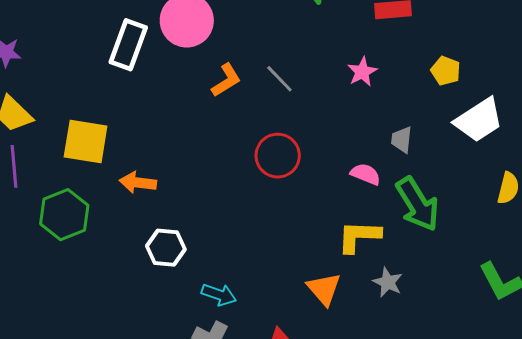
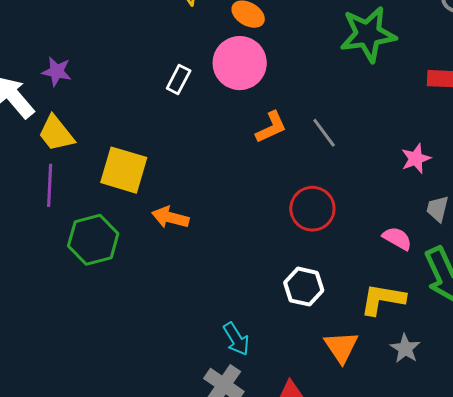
white rectangle: (128, 45) -> (179, 79), size x0.6
pink star: (362, 72) -> (416, 159), moved
white hexagon: (166, 248) -> (304, 287), moved
cyan arrow: (219, 295) -> (236, 339), turned 32

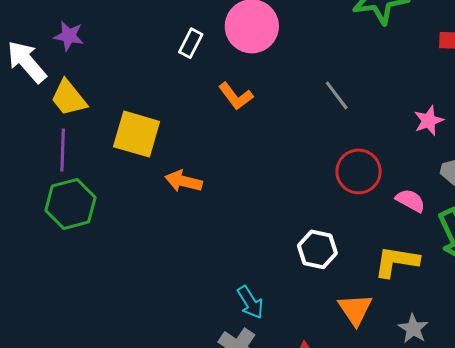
orange L-shape: (271, 127) -> (236, 96), moved, turned 78
red circle: (312, 209) -> (359, 171), moved
green hexagon: (93, 240) -> (70, 204), moved
gray star: (405, 348) -> (413, 329), moved

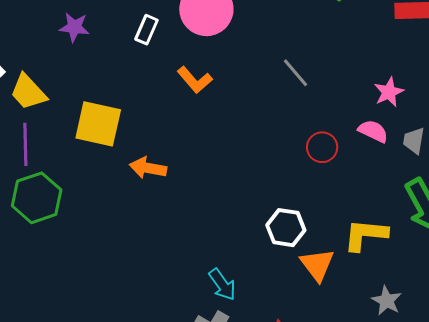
purple star: (69, 36) -> (74, 27), moved
red circle: (359, 171) -> (322, 147), size x0.7
pink semicircle: (410, 201) -> (373, 131), moved
orange triangle: (355, 309) -> (317, 265), moved

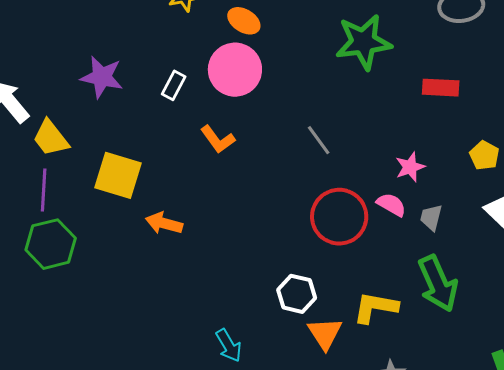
purple star: (74, 27) -> (102, 77), size x1.4
red circle: (322, 147) -> (339, 217), size x1.8

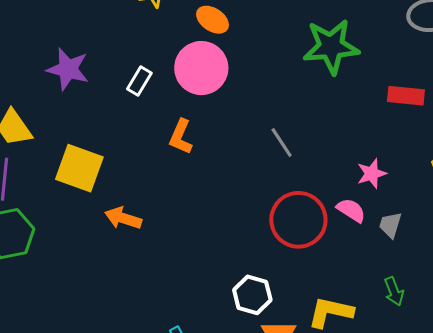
orange L-shape: (218, 139) -> (181, 137), turned 57
green arrow: (438, 284) -> (394, 291), size x0.5

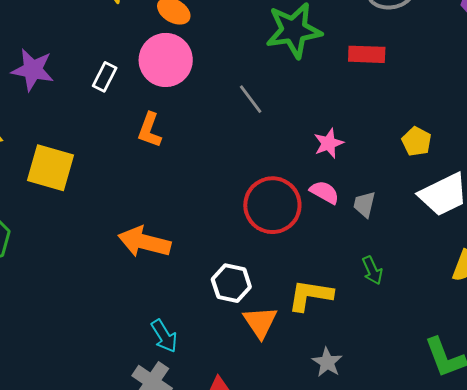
red rectangle: (406, 96) -> (367, 54), moved
gray line: (282, 142) -> (251, 99), moved
pink star: (372, 174) -> (329, 143), moved
orange arrow: (123, 218) -> (144, 242), moved, size x1.4

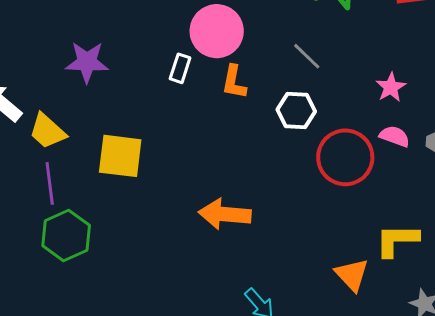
white rectangle: (105, 77) -> (180, 68), moved
orange L-shape: (150, 130) -> (234, 82), moved
white hexagon: (231, 283) -> (296, 111), moved

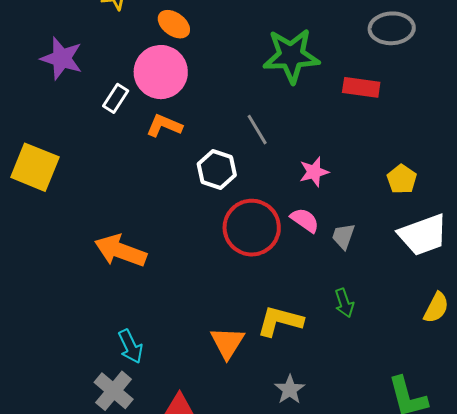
gray line: (307, 56) -> (257, 130), moved
purple star: (87, 62) -> (62, 58), moved
orange L-shape: (234, 82) -> (164, 126), turned 87

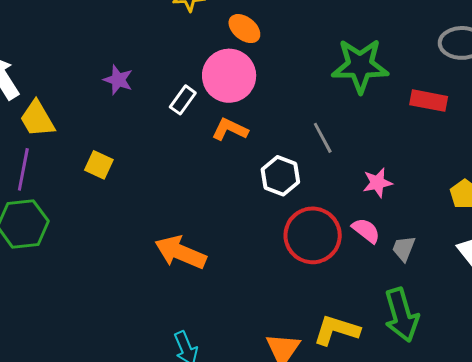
purple star: (62, 58) -> (118, 80), moved, size x0.7
yellow square: (35, 167) -> (99, 165), size x0.6
green arrow: (344, 303) -> (401, 315), size x1.8

